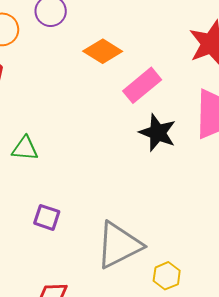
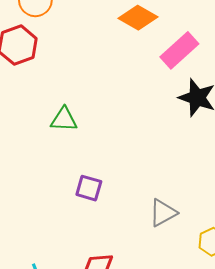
gray triangle: (119, 245) -> (163, 213), size x0.6

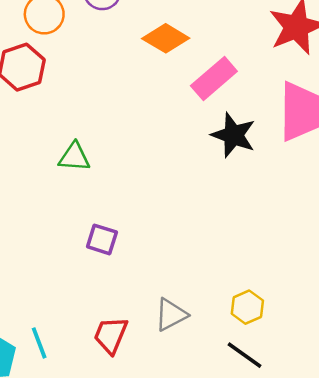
gray triangle: (163, 213) -> (171, 315), moved

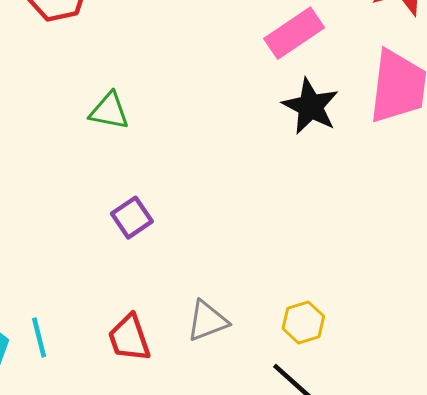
purple square: (102, 239) -> (132, 218), turned 32
red trapezoid: (111, 335) -> (129, 338), turned -48

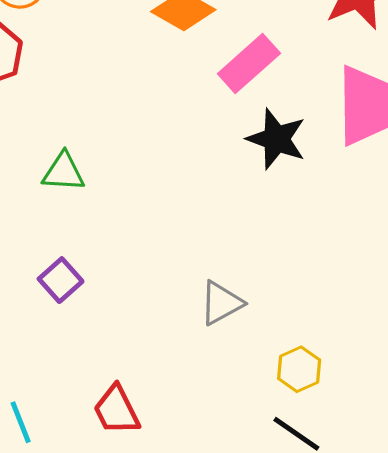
purple square: (132, 218) -> (61, 280), moved
gray triangle: (207, 321) -> (221, 303), moved

